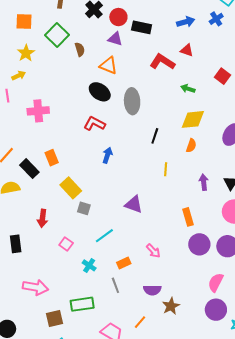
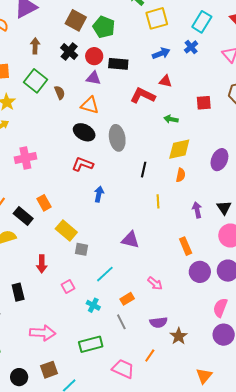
red square: (223, 76) -> (204, 103), turned -35
pink square: (66, 244) -> (68, 286), turned 32
brown square: (54, 319) -> (49, 370), moved

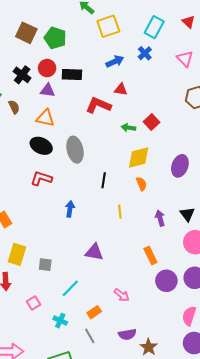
black cross: (69, 51) -> (22, 75), moved
red square: (204, 103) -> (152, 122), moved, turned -35
orange semicircle: (181, 175) -> (141, 184), turned -32
blue arrow: (99, 194) -> (70, 209), moved
yellow rectangle: (66, 231) -> (17, 254), moved, turned 70

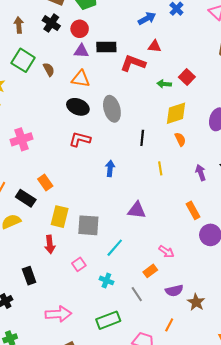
black rectangle: (72, 74) -> (106, 47), moved
black cross: (22, 75) -> (51, 23), moved
gray square: (45, 265) -> (88, 225), size x1.6
orange rectangle: (94, 312) -> (150, 271), moved

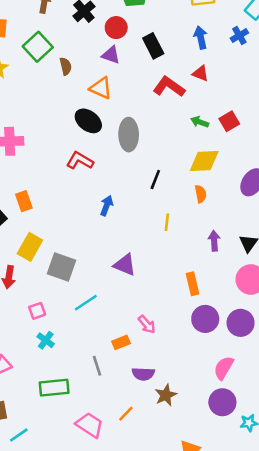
blue arrow: (147, 18) -> (201, 37), turned -90
black rectangle: (106, 47) -> (153, 46), moved, turned 48
cyan cross: (106, 280) -> (46, 340), moved

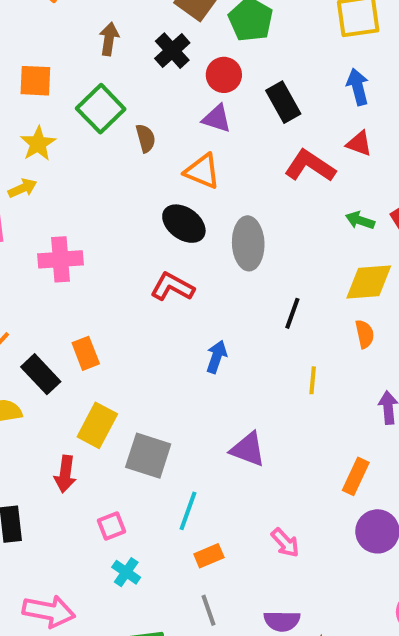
orange rectangle: (192, 284) -> (356, 476), turned 40
cyan line: (86, 303) -> (188, 511), turned -35
orange rectangle: (121, 342) -> (209, 556), moved

